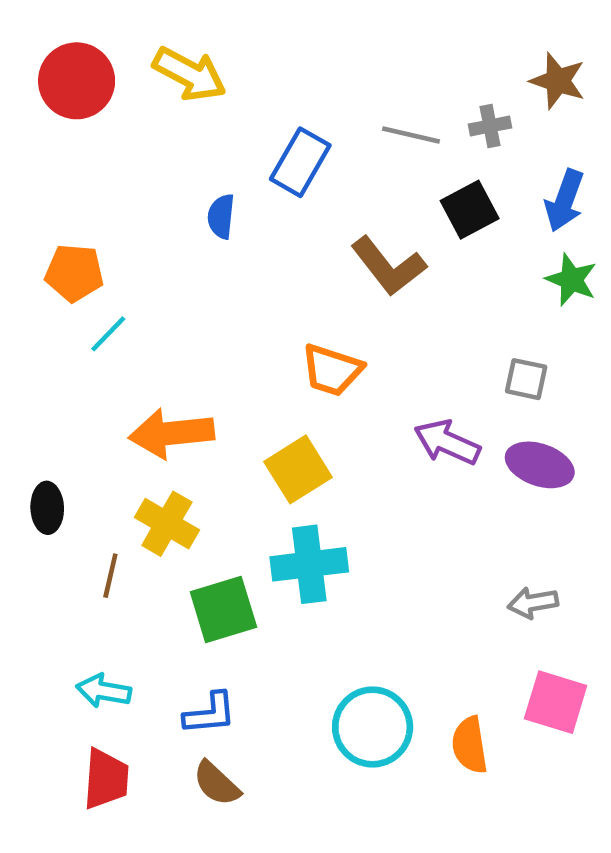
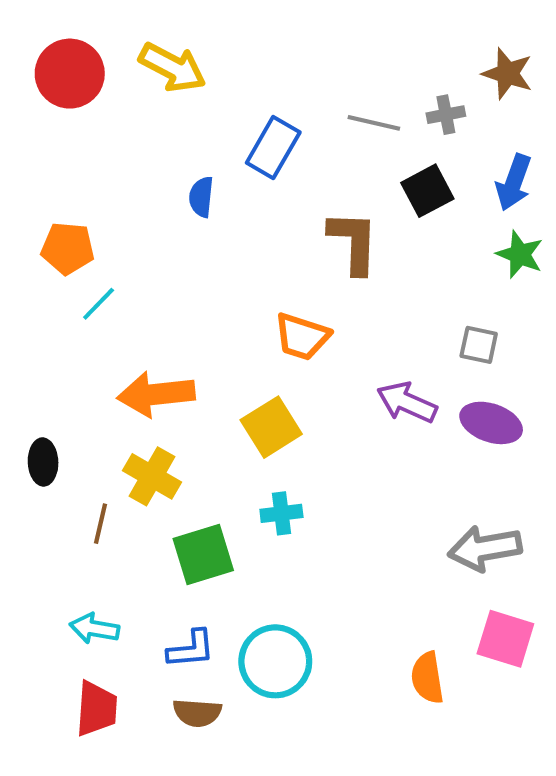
brown L-shape: (388, 266) -> (353, 242), turned -140
cyan cross: (309, 564) -> (281, 513), size x0.6
gray arrow: (533, 603) -> (485, 548), size x1.6
cyan circle: (373, 727) -> (275, 661), moved
brown semicircle: (217, 783) -> (197, 713), turned -39

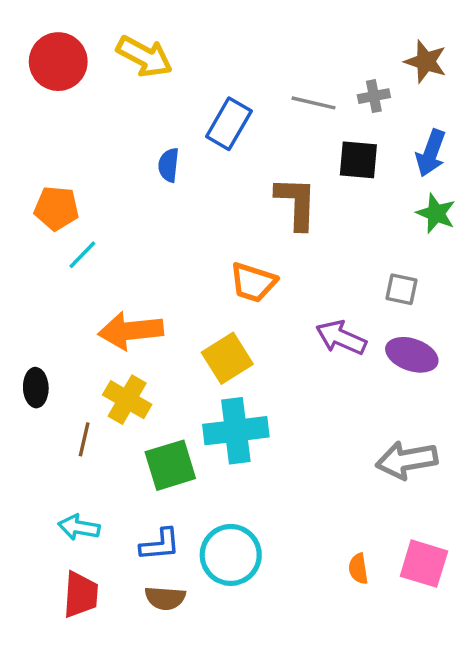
black square: (427, 191) -> (358, 160), turned 33
cyan cross: (281, 513) -> (236, 431), size x1.8
pink square: (505, 639) -> (424, 564), moved
orange semicircle: (427, 678) -> (358, 569), size x0.7

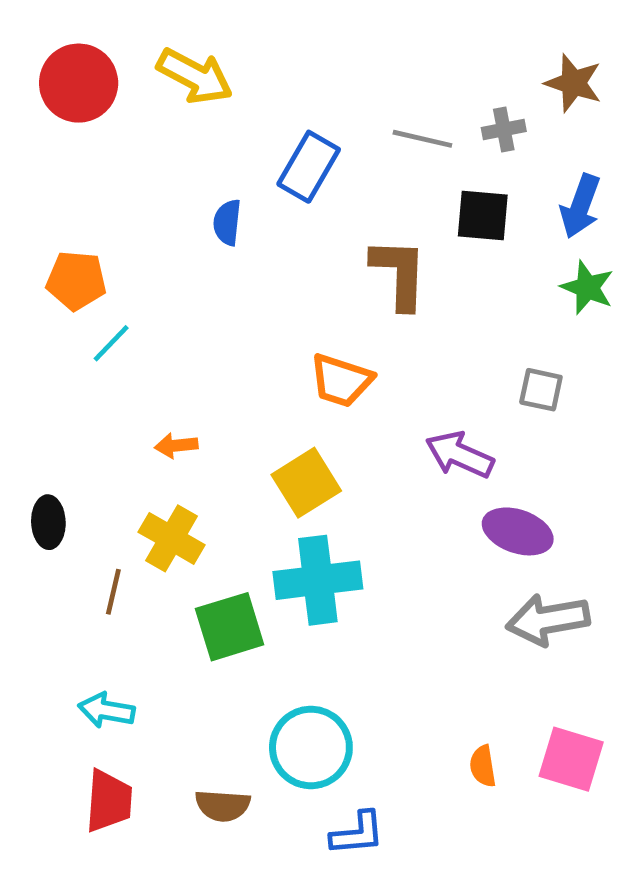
orange arrow: (131, 331) -> (176, 445), size x0.5
purple ellipse: (412, 355) -> (518, 531), moved
blue L-shape: (160, 545) -> (357, 833), moved

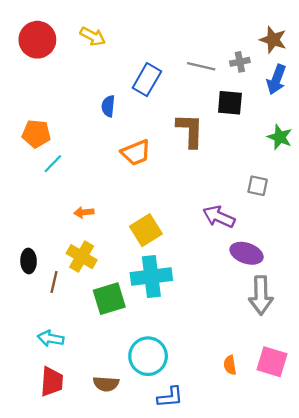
yellow arrow: (195, 76) -> (93, 36), size x0.7
blue arrow: (580, 206) -> (276, 80), moved
orange trapezoid: (341, 380) -> (136, 153), moved, turned -40
black ellipse: (48, 522) -> (29, 261), moved
gray arrow: (548, 620) -> (261, 295), turned -81

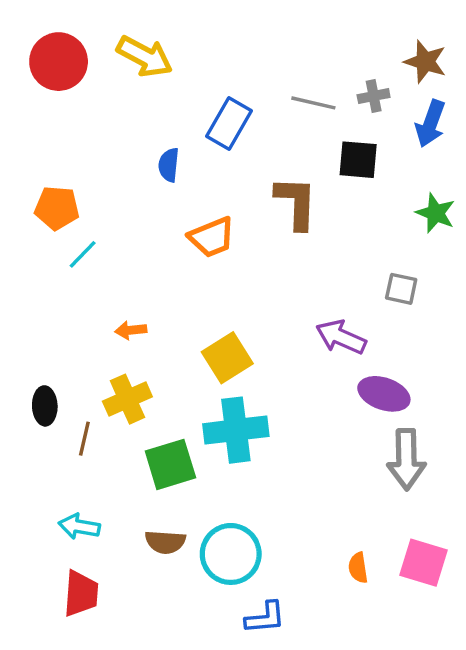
yellow arrow: (93, 36) -> (145, 56), size x1.4
yellow cross: (82, 257) -> (127, 399), turned 36
brown semicircle: (106, 384) -> (165, 542), moved

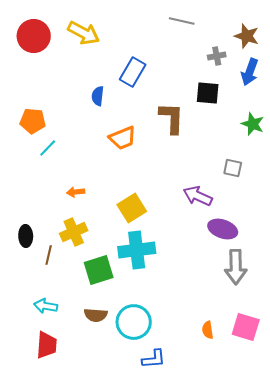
gray line: (313, 103) -> (182, 21), moved

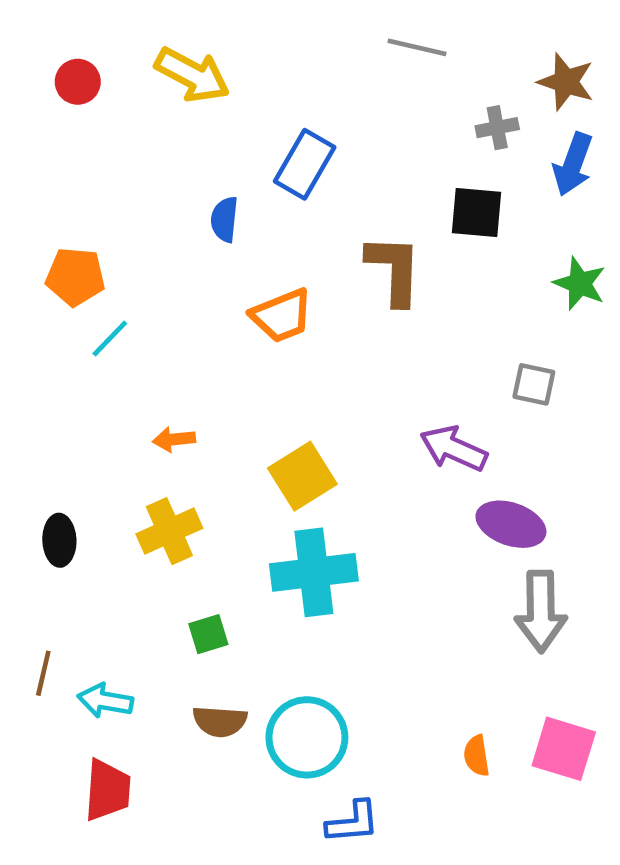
red circle: (34, 36) -> (78, 82), size x0.6
brown line: (49, 255) -> (43, 673), moved
green square: (99, 270) -> (208, 634), moved, size x0.6

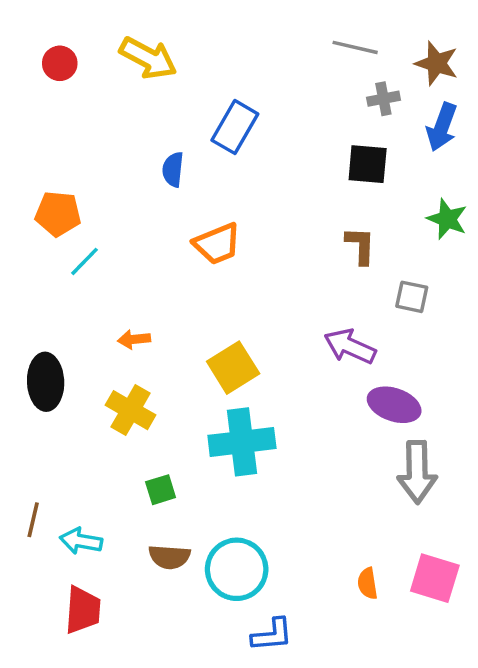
gray line: (417, 47) -> (355, 47), moved
brown L-shape: (394, 270) -> (360, 246), moved, size x0.7
yellow cross: (169, 531) -> (131, 410), turned -36
black ellipse: (59, 540) -> (46, 382), moved, size x1.4

